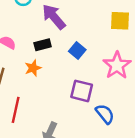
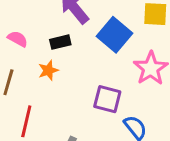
blue square: (77, 51) -> (114, 35), moved, size x1.6

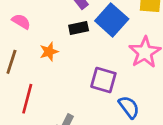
black rectangle: (60, 42) -> (79, 28), moved

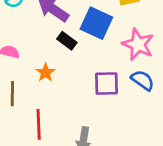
black rectangle: (79, 28) -> (67, 41), turned 66
blue semicircle: (129, 107) -> (143, 80), moved

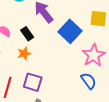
black rectangle: (67, 41) -> (27, 34), moved
purple square: (107, 83) -> (33, 82), moved

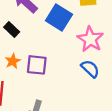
orange star: (24, 53) -> (13, 61), moved
purple square: (33, 82) -> (37, 65), moved

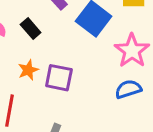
blue semicircle: (90, 69) -> (128, 89), turned -66

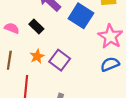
purple square: (59, 78) -> (60, 60), turned 30

